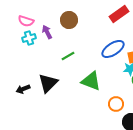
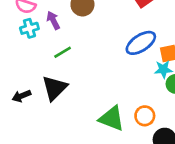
green line: (68, 56) -> (63, 52), moved
green triangle: (91, 81) -> (112, 118), moved

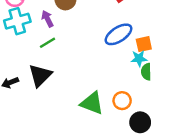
purple arrow: (53, 20) -> (47, 19), moved
cyan cross: (29, 28) -> (17, 21), size x1.5

